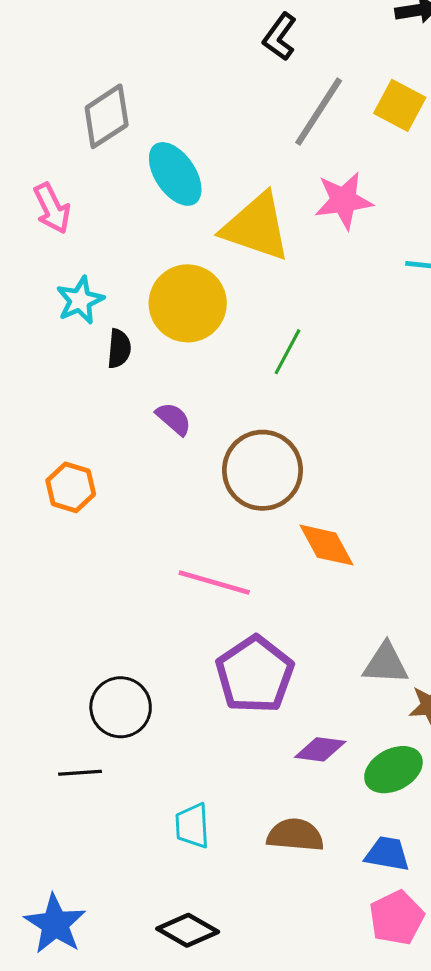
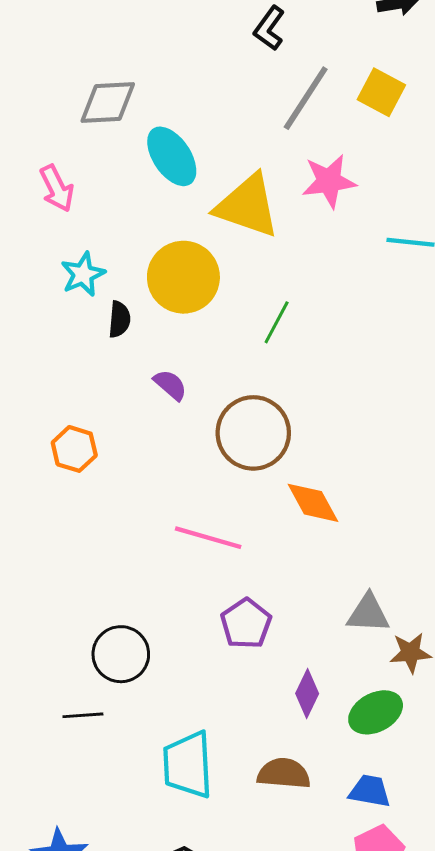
gray diamond: (107, 116) -> (108, 102), turned 30
purple pentagon: (255, 675) -> (246, 624), size x0.7
purple diamond: (320, 749) -> (307, 693), turned -72
cyan trapezoid: (192, 826) -> (188, 765), size x1.6

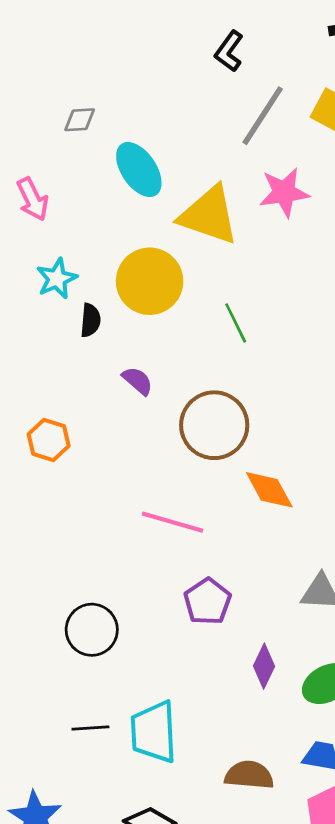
gray diamond: (108, 102) -> (80, 120), size x0.6
green line: (277, 322) -> (236, 323), turned -54
black line: (83, 715) -> (90, 728), moved
brown semicircle: (284, 774) -> (249, 775), moved

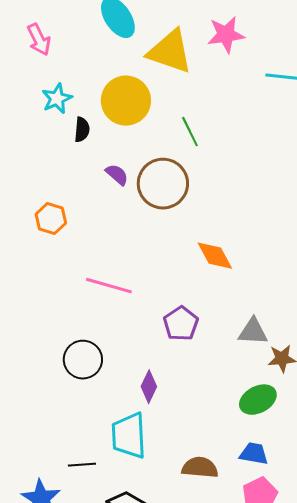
brown circle: (214, 425) -> (163, 184), moved
pink line: (172, 522) -> (109, 286), moved
purple pentagon: (207, 601) -> (181, 324), moved
purple diamond: (264, 666) -> (149, 387), moved
black line: (90, 728) -> (82, 465), moved

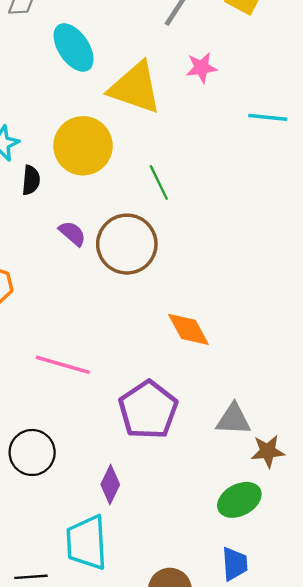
pink star: (226, 35) -> (201, 68), size x0.7
purple pentagon: (181, 324) -> (148, 410), size x1.4
blue trapezoid: (254, 454) -> (235, 564), turned 76

